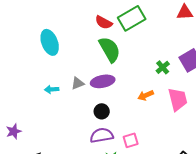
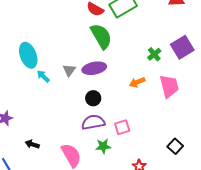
cyan ellipse: (50, 42) -> (28, 55), moved
gray triangle: (78, 83) -> (69, 70), turned -32
cyan arrow: (52, 89) -> (43, 76), turned 48

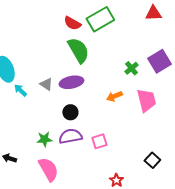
gray triangle: (69, 70) -> (46, 84), turned -32
green star: (103, 146) -> (44, 139), moved

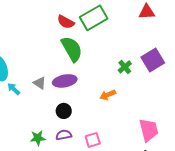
pink trapezoid: (146, 100) -> (149, 130), moved
purple semicircle: (70, 136) -> (64, 135), size x0.7

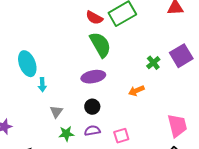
gray triangle: (40, 83) -> (56, 112), moved, turned 32
cyan arrow: (14, 89) -> (42, 85), turned -136

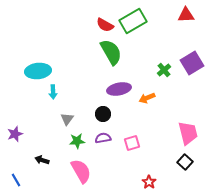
cyan ellipse: (27, 64) -> (38, 71), turned -75
purple ellipse: (93, 77) -> (119, 89), moved

